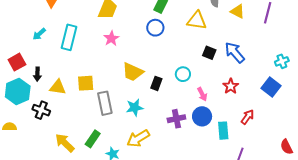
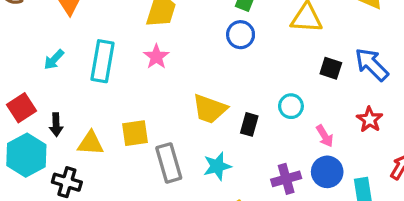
pink star: (111, 38) -> (156, 57), moved

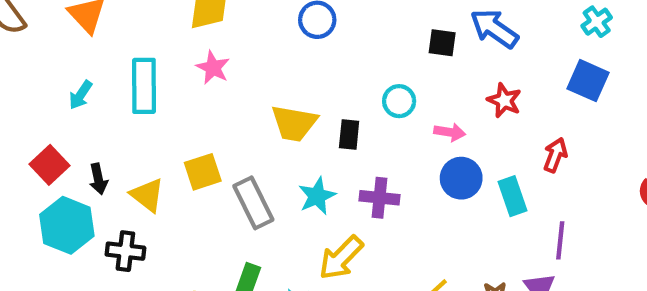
pink arrow: (325, 136) -> (450, 132), turned -40
yellow triangle: (91, 143) -> (147, 195), turned 44
purple cross: (286, 179) -> (380, 198), moved, turned 32

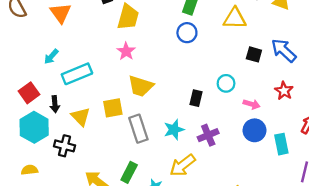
cyan rectangle: (144, 86) -> (77, 74), moved, turned 60
yellow trapezoid: (294, 123) -> (141, 86), moved
purple cross: (380, 198) -> (208, 135), turned -36

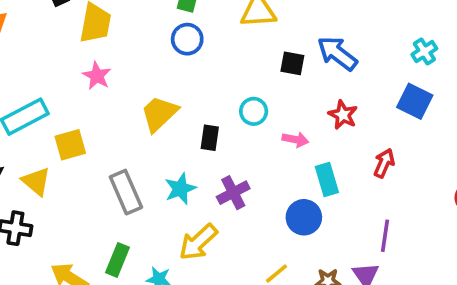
yellow trapezoid: (141, 86) -> (159, 114), moved, turned 124
yellow square: (113, 108) -> (70, 145), moved
blue circle: (255, 130) -> (304, 217), moved
cyan rectangle: (281, 144) -> (327, 179), moved

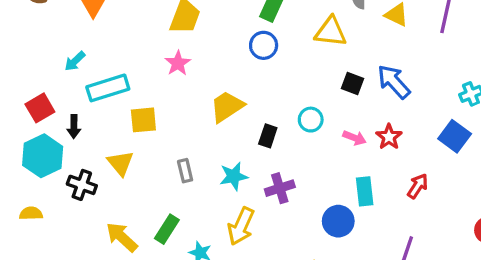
pink arrow: (295, 140) -> (354, 138), moved
yellow triangle: (36, 181) -> (120, 163), moved
gray rectangle: (126, 192) -> (185, 171), size x0.6
yellow arrow: (198, 242) -> (241, 226), turned -33

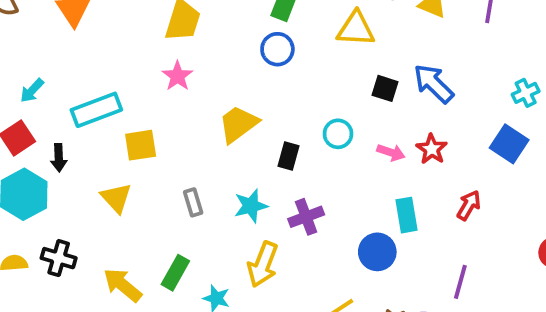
cyan arrow: (75, 61) -> (32, 91), moved
black cross: (82, 185) -> (59, 258), moved

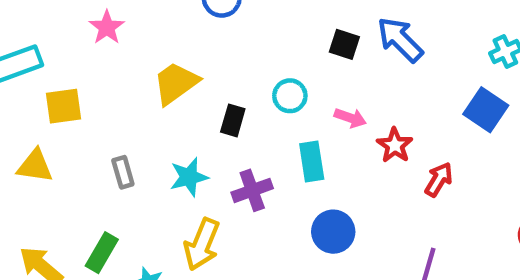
red star: (432, 149) -> (395, 145), moved
yellow triangle: (116, 198) -> (35, 166), turned -40
cyan rectangle: (406, 215) -> (312, 161), moved

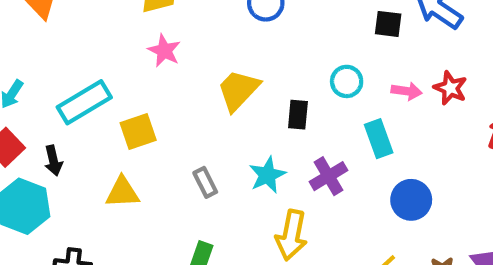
red star: (395, 145) -> (450, 88), moved

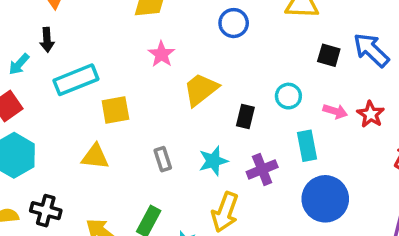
pink star: (164, 51) -> (161, 54), moved
black arrow: (53, 161) -> (47, 40), moved
blue circle: (411, 200) -> (325, 199), size x1.4

